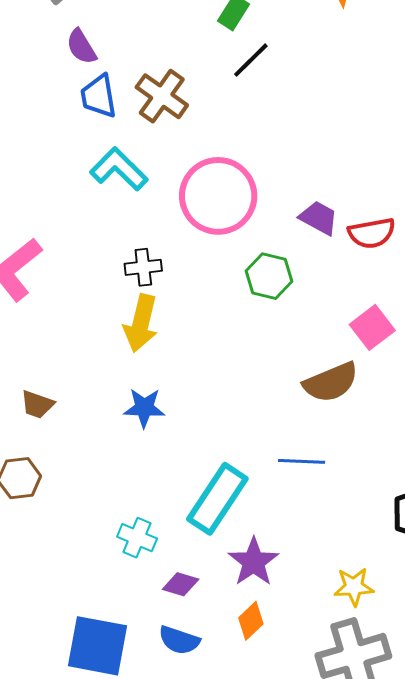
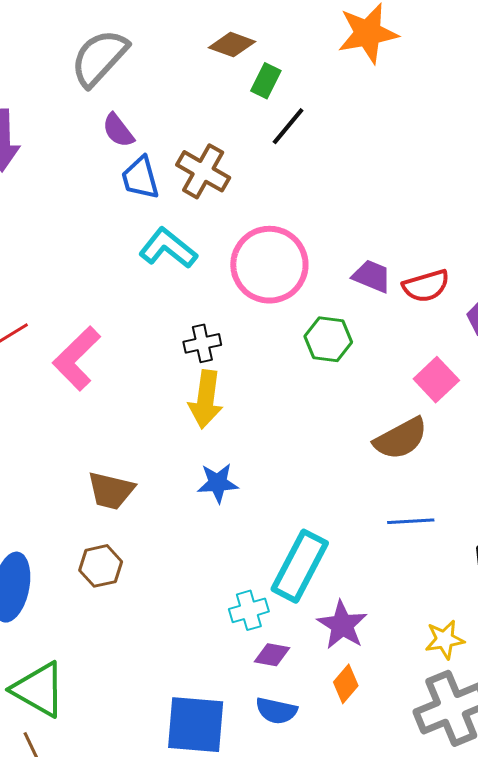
brown trapezoid: (37, 404) -> (111, 491), size x1.4
blue line: (302, 461) -> (411, 521), moved
cyan cross: (137, 538) -> (249, 610), moved, turned -33

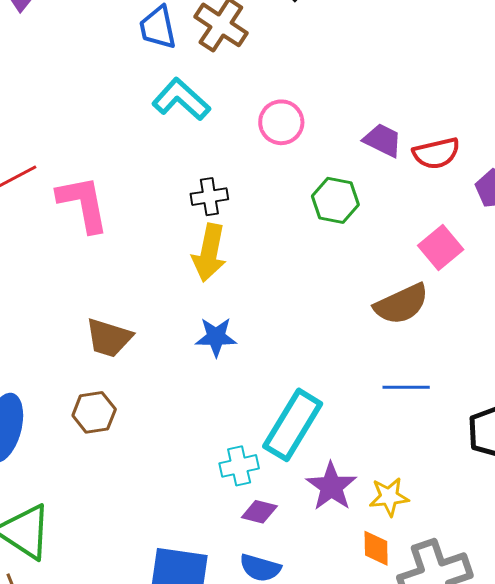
pink circle: (269, 265) -> (281, 122), size x0.6
pink L-shape: (77, 358) -> (83, 204), turned 120
yellow star: (445, 640) -> (389, 497), moved
orange diamond: (346, 684) -> (376, 548), moved, turned -45

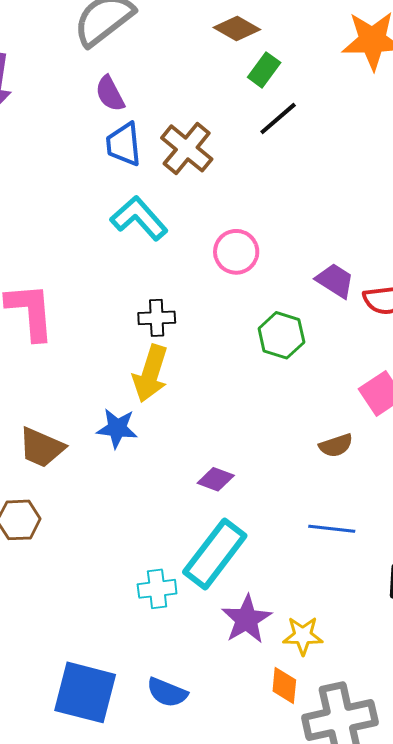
brown semicircle: (401, 304) -> (336, 445), size x0.6
blue star: (216, 337) -> (117, 428), moved
purple diamond: (259, 512) -> (216, 479), moved

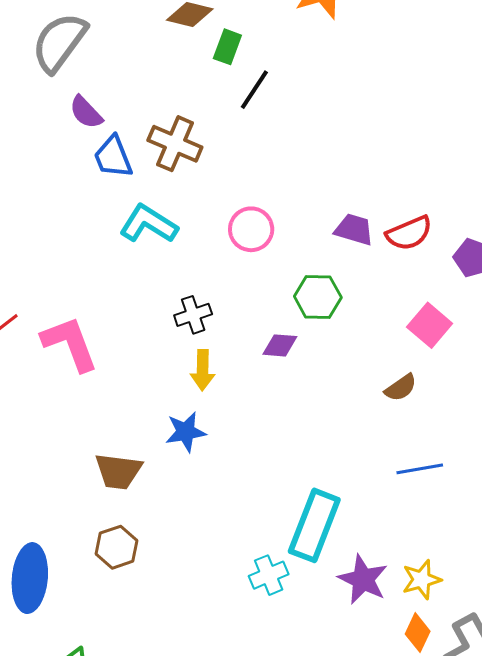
yellow arrow: (150, 374) -> (203, 370), size x0.7
purple diamond: (216, 479) -> (280, 345), moved
orange diamond: (284, 685) -> (418, 633), turned 36

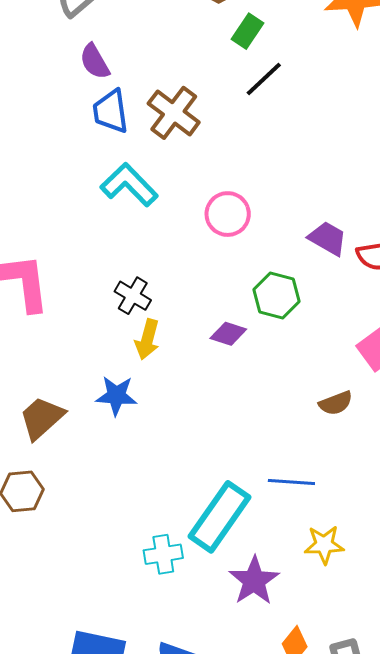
black cross: (193, 315) -> (133, 296), moved, turned 36
blue line: (420, 469) -> (291, 482), moved
brown trapezoid: (118, 471) -> (42, 418), turned 117
yellow star: (422, 580) -> (324, 545), moved

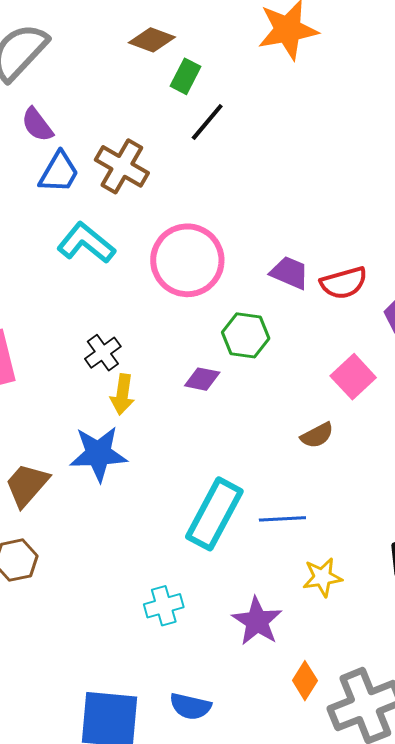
blue trapezoid: (111, 111) -> (59, 172), turned -135
pink circle: (228, 214) -> (187, 260), size x1.6
black cross: (133, 296) -> (103, 353), turned 30
blue star: (116, 396) -> (98, 454), size x1.4
cyan rectangle: (219, 517) -> (214, 514), moved

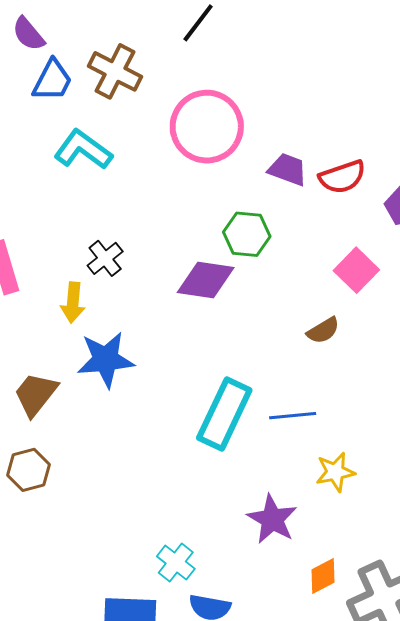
pink circle: (187, 260) -> (207, 127), moved
purple diamond: (202, 379) -> (206, 280), size x1.6
yellow arrow: (122, 394) -> (73, 303), moved
cyan cross: (164, 606) -> (176, 562), moved, turned -33
orange diamond: (305, 681) -> (323, 576), turned 33

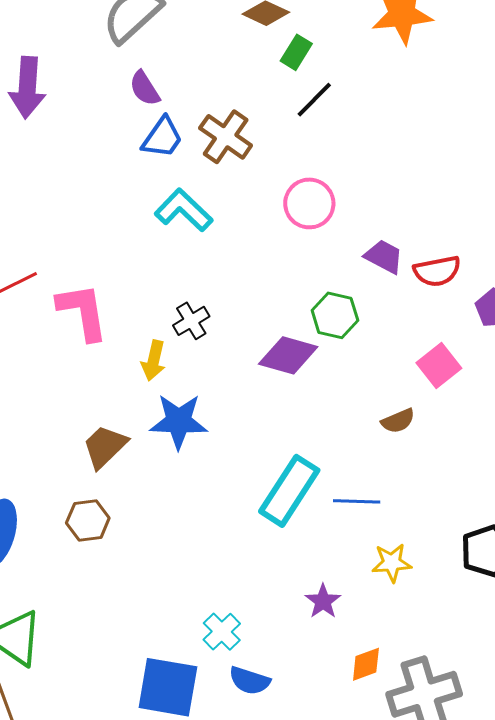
pink circle: (207, 127) -> (309, 203), size x0.7
purple star: (272, 519) -> (323, 601), size x0.7

